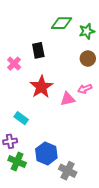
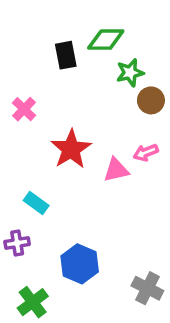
green star: (87, 31) -> (130, 73), moved
black rectangle: (38, 50) -> (66, 55), moved
green cross: (17, 162) -> (33, 302), moved, turned 30
gray cross: (68, 171) -> (147, 288), moved

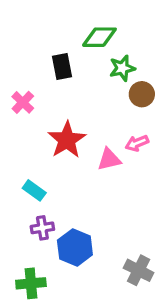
black rectangle: (66, 55) -> (62, 67), moved
purple cross: (17, 243) -> (42, 228), moved
green cross: (33, 302) -> (31, 283), turned 32

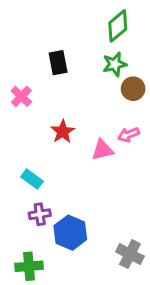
green diamond: (99, 37) -> (118, 26), moved, turned -40
red star: (67, 140) -> (63, 132), size x0.7

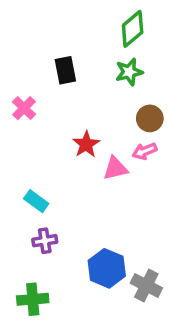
brown circle: (133, 89) -> (150, 118), moved
red star: (63, 132) -> (86, 144), moved
blue hexagon: (70, 233) -> (107, 268), moved

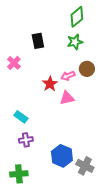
pink arrow: (145, 151) -> (68, 76), moved

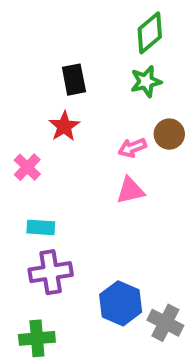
pink cross: (14, 63) -> (27, 167), moved
red star: (50, 84) -> (64, 126), moved
cyan rectangle: (21, 117) -> (41, 227), turned -32
purple cross: (26, 140) -> (51, 272), size x1.5

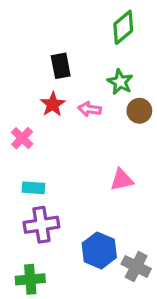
green star: (146, 82) -> (120, 82), moved, turned -30
pink arrow: (132, 148) -> (90, 109), moved, turned 30
pink triangle: (130, 190) -> (122, 180), moved

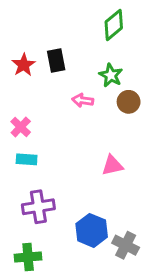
red star: (53, 104) -> (24, 65), moved
cyan rectangle: (33, 188) -> (27, 159), moved

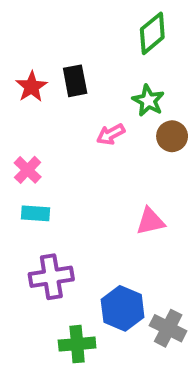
pink arrow: (83, 100) -> (111, 134), turned -36
green cross: (28, 257) -> (77, 344), moved

